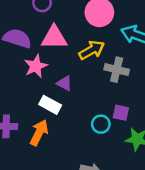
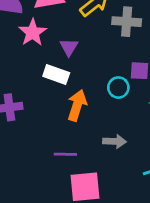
purple triangle: (64, 83) -> (69, 47), turned 42
orange arrow: (39, 133) -> (77, 105), moved

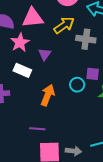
white rectangle: (56, 74) -> (22, 70), moved
gray arrow: (114, 141) -> (73, 151), moved

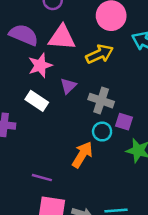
gray cross: (86, 39) -> (101, 101), moved
orange arrow: (48, 95) -> (82, 155), moved

